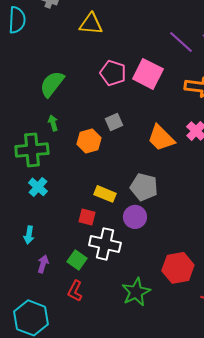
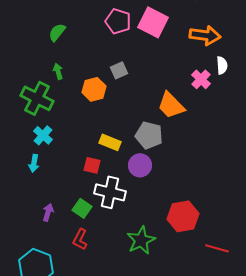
green semicircle: (52, 84) -> (57, 32), size x0.7
orange trapezoid: (161, 138) -> (171, 105), moved
green cross: (32, 150) -> (37, 98), turned 32
cyan arrow: (29, 235) -> (34, 163), moved

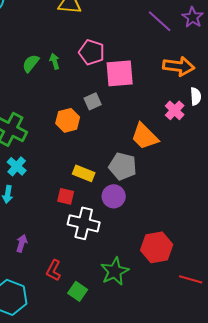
pink square: (153, 22) -> (120, 73), moved, turned -32
green arrow: (58, 71) -> (55, 61), moved
green square: (82, 208) -> (78, 291), moved

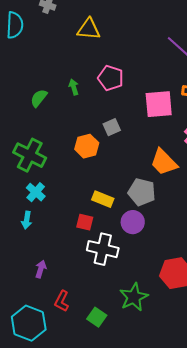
green semicircle: (31, 63) -> (39, 98), moved
pink square: (120, 73) -> (159, 104), moved
red L-shape: (54, 270) -> (62, 301), moved

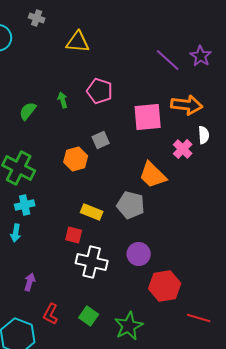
cyan cross: (36, 192) -> (25, 205), turned 36
purple circle: (133, 222) -> (139, 254), moved
green star: (134, 297) -> (129, 326), moved
green square: (97, 317) -> (89, 316), moved

